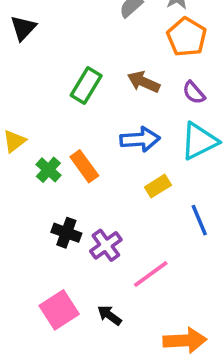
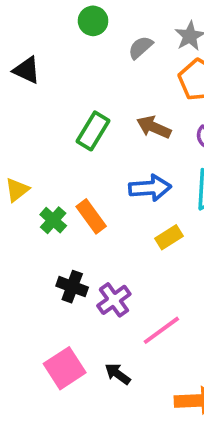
black triangle: (23, 28) -> (27, 70), turned -48

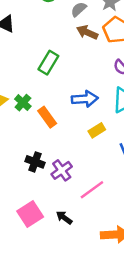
brown arrow: (154, 127) -> (87, 32), moved
green cross: (53, 220) -> (23, 103), moved

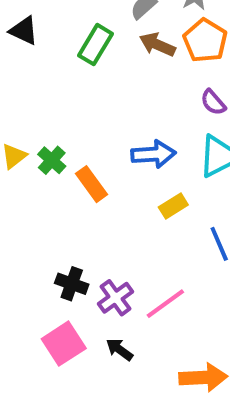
green rectangle: (48, 63) -> (96, 45), moved
black cross: (35, 162) -> (72, 284), moved
purple cross: (62, 170) -> (116, 298), moved

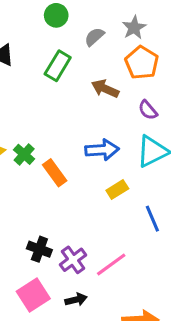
brown arrow: (157, 45) -> (105, 89), moved
black arrow: (120, 350) -> (76, 300), turned 130

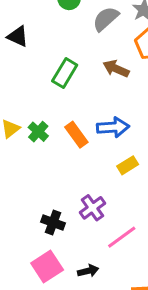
gray semicircle: (94, 37) -> (106, 19), size x1.4
green rectangle: (58, 66) -> (65, 73), moved
orange rectangle: (55, 173) -> (76, 135), moved
purple cross: (73, 260) -> (93, 208), moved

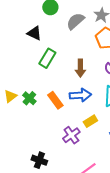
black triangle: (18, 36) -> (34, 33), moved
brown arrow: (116, 69) -> (80, 68), moved, turned -114
purple cross: (93, 208) -> (71, 135), moved

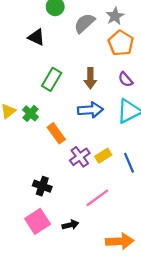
green rectangle: (47, 58) -> (52, 79), moved
orange rectangle: (55, 100) -> (56, 133), moved
yellow rectangle: (90, 121) -> (103, 156), moved

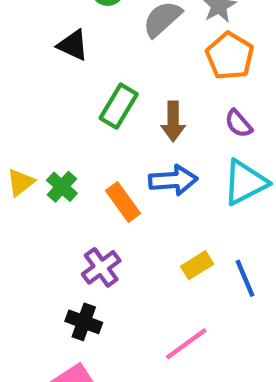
green rectangle: (52, 79) -> (119, 106), moved
orange rectangle: (56, 133) -> (123, 202), moved
purple cross: (80, 157) -> (101, 267), moved

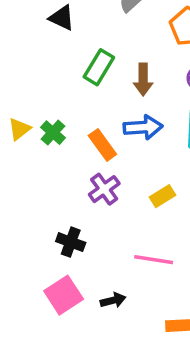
purple cross: (101, 267) -> (104, 189), moved
pink line: (186, 344) -> (154, 260), turned 45

